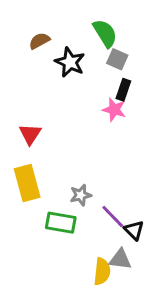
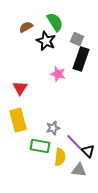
green semicircle: (105, 33) -> (55, 22), moved
black rectangle: (123, 90) -> (81, 59), size x1.6
pink star: (114, 110) -> (58, 74), moved
yellow semicircle: (102, 271) -> (60, 157), moved

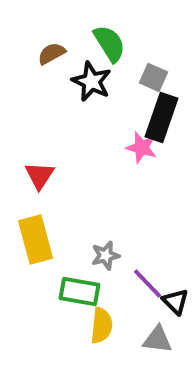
pink star: (58, 74) -> (142, 147), moved
yellow semicircle: (60, 157) -> (102, 326), moved

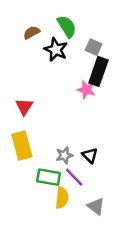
purple line: (148, 284) -> (74, 177), moved
black triangle: (176, 302) -> (90, 155), moved
gray triangle: (158, 340) -> (96, 206), turned 30

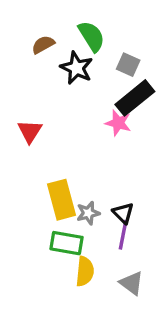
black rectangle: (98, 71) -> (135, 98), turned 32
red triangle: (24, 107) -> (30, 131), moved
yellow rectangle: (22, 146) -> (61, 200), moved
purple line: (74, 177) -> (123, 235), moved, turned 55

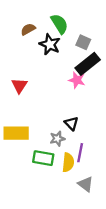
yellow rectangle: (61, 200) -> (16, 133), moved, turned -75
black triangle: (123, 213) -> (71, 123), moved
yellow semicircle: (85, 271) -> (68, 162), moved

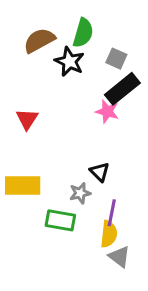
green semicircle: (59, 24) -> (83, 33), turned 48
brown semicircle: (28, 29) -> (39, 40), size x1.5
yellow semicircle: (68, 162) -> (109, 234), moved

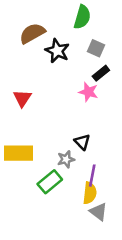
green semicircle: (83, 33) -> (82, 17), moved
black rectangle: (122, 89) -> (101, 73), size x0.6
green rectangle: (60, 220) -> (50, 182), turned -50

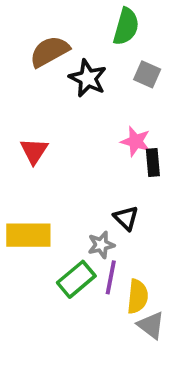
black rectangle: (101, 73) -> (153, 162), moved, turned -56
purple line: (92, 176) -> (111, 277), moved

